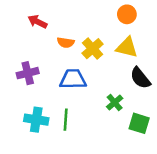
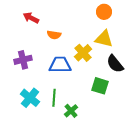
yellow cross: (93, 49) -> (83, 53), moved
green cross: (115, 102) -> (71, 111), moved
cyan cross: (36, 120) -> (30, 98), turned 30
green square: (139, 123) -> (100, 86), moved

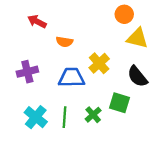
yellow triangle: (104, 39) -> (137, 38), moved
green cross: (71, 111) -> (93, 115), moved

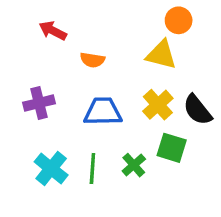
yellow triangle: (137, 38) -> (161, 55), moved
yellow cross: (99, 63) -> (158, 105), moved

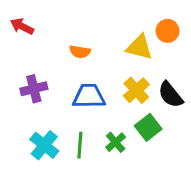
orange circle: (179, 20) -> (168, 31), moved
red arrow: (53, 31) -> (22, 26), moved
green square: (172, 148) -> (148, 127), turned 35

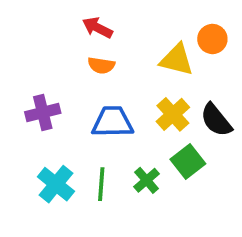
red arrow: (22, 26) -> (97, 28), moved

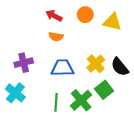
orange circle: (212, 39) -> (85, 15), moved
yellow triangle: (177, 60) -> (112, 22), moved
green cross: (146, 180) -> (81, 100), size x1.5
cyan cross: (56, 184) -> (15, 93), moved

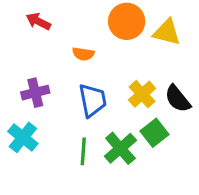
orange circle: (85, 15) -> (127, 21), size x1.5
red arrow: (54, 16) -> (38, 21), moved
blue trapezoid: (62, 68) -> (93, 100), turned 80

